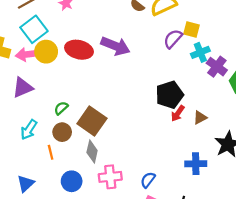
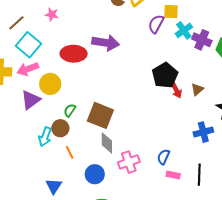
yellow circle: (46, 52) -> (50, 84), moved
red arrow: (178, 113) -> (176, 90), turned -49
brown circle: (62, 132) -> (60, 128), moved

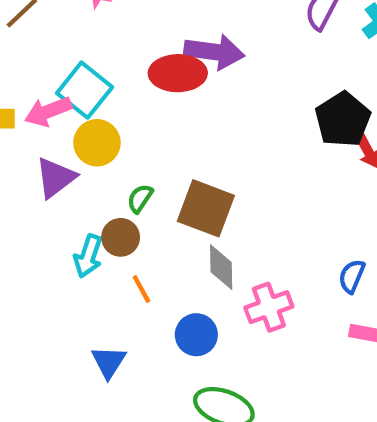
cyan square: (29, 45) -> (85, 90), moved
red ellipse: (74, 54) -> (178, 73), moved
blue semicircle: (163, 157) -> (352, 276), moved

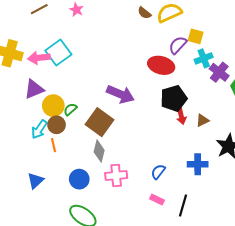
purple arrow: (214, 52) -> (120, 94), moved
red ellipse: (178, 73) -> (161, 65), moved
yellow circle: (97, 143) -> (53, 106), moved
orange line: (141, 289) -> (53, 145), moved

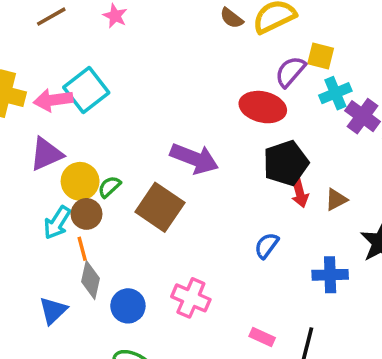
gray diamond: (99, 151) -> (91, 280), moved
blue semicircle: (158, 172) -> (267, 246), moved
pink cross: (116, 175) -> (191, 298), turned 30

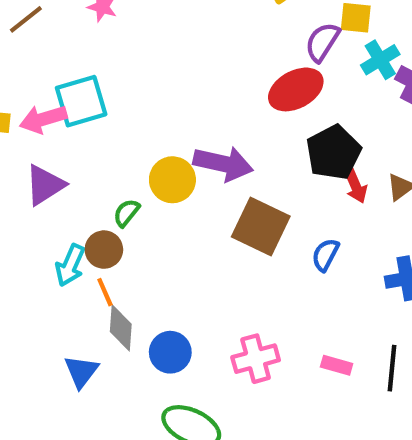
cyan square: (86, 90) -> (81, 101), turned 30
red ellipse: (263, 107) -> (296, 89), turned -33
yellow circle: (80, 181) -> (172, 180), moved
brown square: (160, 207) -> (261, 227), moved
pink cross: (191, 298) -> (256, 359), moved, turned -30

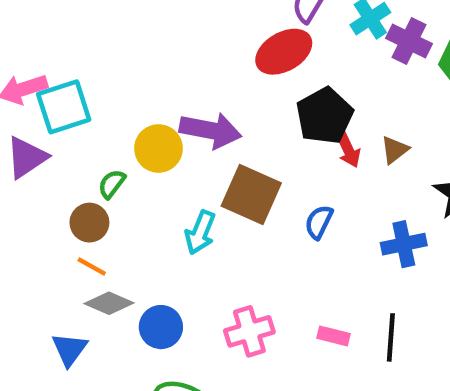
cyan square: (81, 101) -> (64, 107), moved
cyan arrow: (70, 265) -> (200, 232), moved
orange line: (105, 292) -> (92, 267), turned -36
gray diamond: (121, 328) -> (109, 303), turned -69

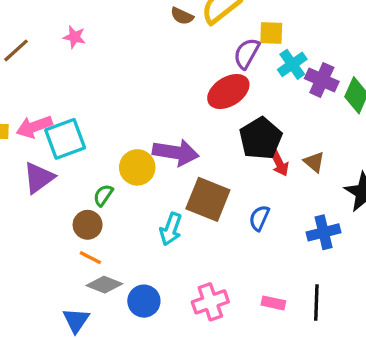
brown triangle: (395, 150) -> (314, 162), turned -40

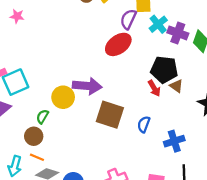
black pentagon: (261, 138) -> (164, 70), moved, turned -30
cyan arrow: (171, 229) -> (15, 166), moved
blue cross: (324, 232) -> (174, 141), moved

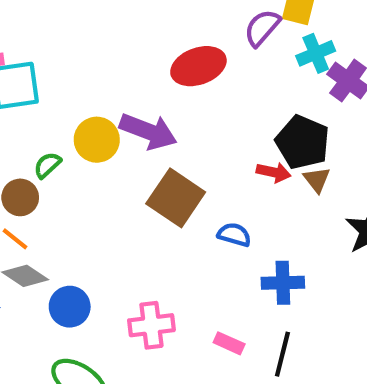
red ellipse: (118, 44) -> (198, 66), moved
red arrow: (154, 88) -> (274, 172), turned -63
blue semicircle: (144, 124) -> (234, 235), turned 70

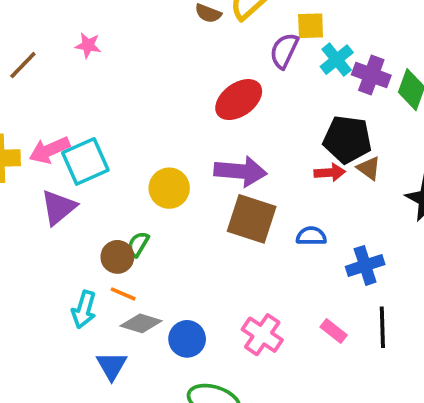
purple arrow: (148, 131) -> (240, 171), moved
green semicircle: (47, 165) -> (138, 244), moved
pink cross: (151, 325) -> (262, 335), turned -33
pink rectangle: (229, 343) -> (334, 331), turned 30

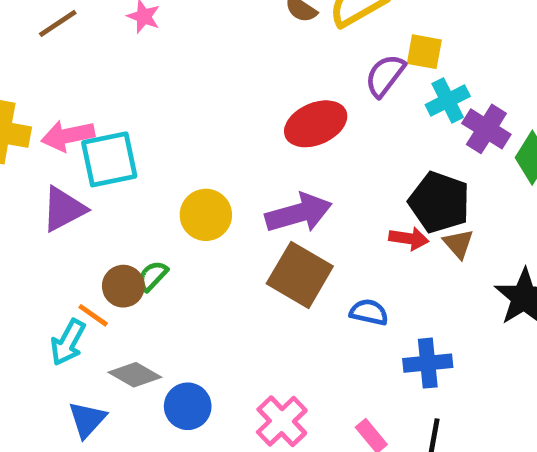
purple arrow: (240, 171) -> (299, 213), turned -33
orange line: (123, 294) -> (93, 315), moved

